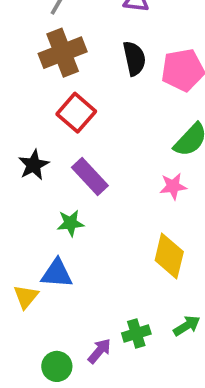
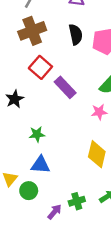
purple rectangle: (90, 177) -> (65, 87), moved
blue triangle: (57, 273) -> (40, 165), moved
green circle: (57, 366) -> (29, 191), moved

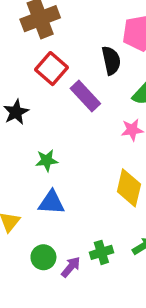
black semicircle: (76, 34) -> (111, 61), moved
green circle: (29, 191) -> (43, 257), moved

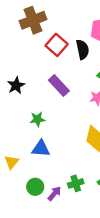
red square: (51, 69) -> (57, 45), moved
purple rectangle: (85, 96) -> (59, 85), moved

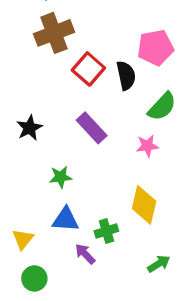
green cross: (76, 183) -> (106, 231), moved
green circle: (35, 187) -> (34, 278), moved
purple arrow: (54, 194) -> (85, 254), moved, turned -84

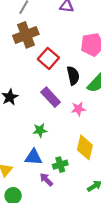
black semicircle: (126, 75) -> (73, 76), moved
pink star: (147, 146) -> (78, 109), moved
green star: (61, 177) -> (40, 130), moved

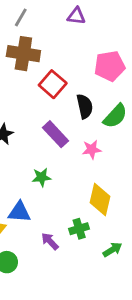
brown cross: (26, 35) -> (23, 54), turned 30
blue triangle: (33, 157) -> (19, 212), moved
green cross: (60, 165) -> (79, 229), moved

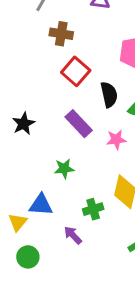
brown cross: (23, 54) -> (61, 34), moved, size x0.7
green cross: (79, 229) -> (93, 209), moved

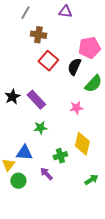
black semicircle: (109, 95) -> (74, 67), moved, turned -144
purple rectangle: (79, 124) -> (36, 100), moved
green circle: (28, 257) -> (18, 181), moved

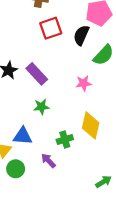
red square: (48, 61) -> (51, 28), turned 30
green arrow: (91, 180) -> (104, 182), moved

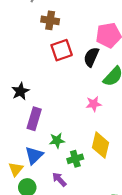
purple rectangle: (37, 74) -> (34, 119), moved, turned 60
green star: (41, 107) -> (57, 140), moved
blue triangle: (23, 136) -> (34, 155), turned -48

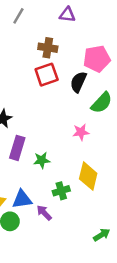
brown cross: (50, 20) -> (48, 48), moved
green star: (57, 140) -> (42, 160), moved
blue triangle: (34, 155) -> (22, 199), moved, turned 36

